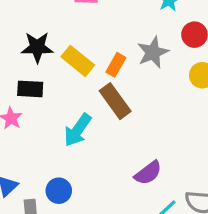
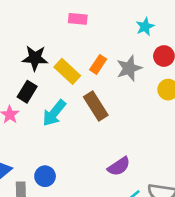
orange rectangle: (116, 65) -> (98, 64), moved
black rectangle: (30, 89) -> (27, 92), turned -65
cyan arrow: (78, 130) -> (54, 113), moved

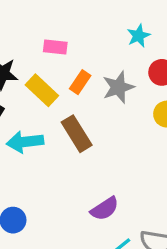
pink rectangle: (78, 19) -> (55, 47), moved
cyan arrow: (54, 113) -> (25, 142), turned 44

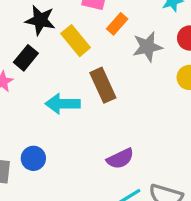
orange rectangle: (80, 82) -> (117, 24), moved
cyan arrow: (25, 142) -> (63, 104), moved

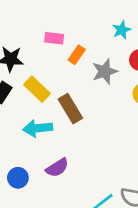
yellow rectangle: (76, 41) -> (37, 89), moved
purple semicircle: (120, 159) -> (57, 168), moved

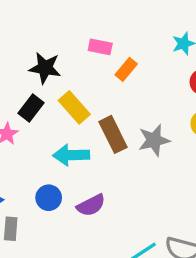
gray star: (105, 71) -> (154, 140), moved
blue circle: (18, 178) -> (49, 198), moved

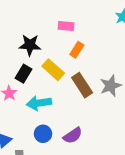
orange rectangle: (126, 69) -> (77, 50), moved
cyan arrow: (71, 155) -> (39, 103), moved

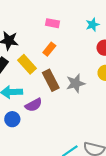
pink rectangle: (66, 26) -> (52, 23), moved
purple semicircle: (73, 135) -> (34, 105), moved

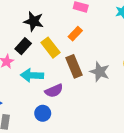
gray star: (76, 83) -> (100, 72), turned 30
blue circle: (12, 119) -> (43, 113), moved

